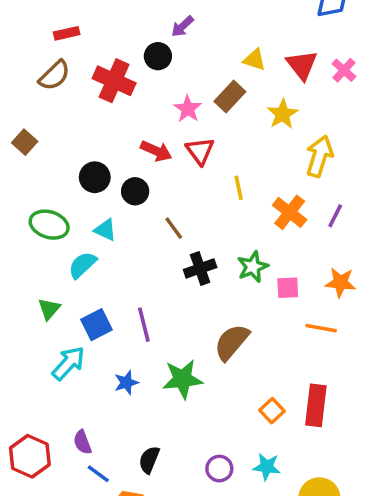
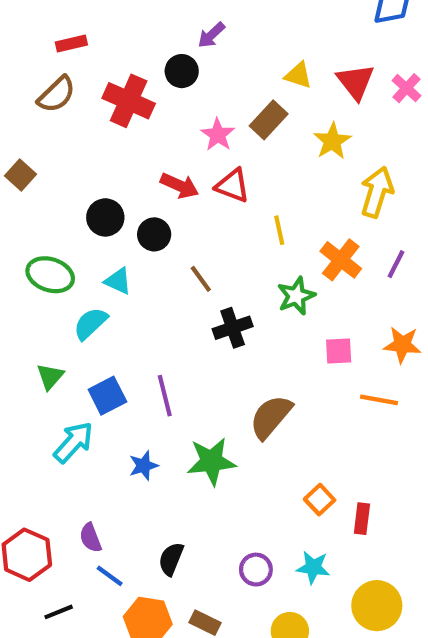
red triangle: (200, 151) -> (233, 186), turned -32
green star: (253, 267) -> (296, 296), moved
red rectangle: (316, 405) -> (362, 519), moved, size x0.6

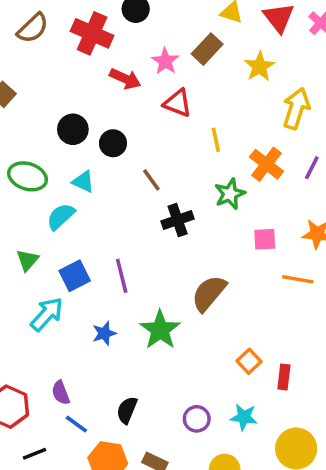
red arrow: (180, 186) -> (125, 79), moved
green star: (211, 461) -> (160, 330), turned -30

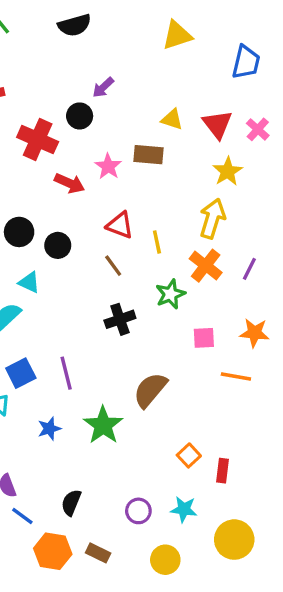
brown rectangle: (207, 49) -> (149, 155), turned 52
yellow star: (260, 67) -> (228, 171), moved
red triangle: (178, 103) -> (120, 225), moved
yellow arrow: (296, 108) -> (212, 218), moved
brown line: (151, 180) -> (113, 266), moved

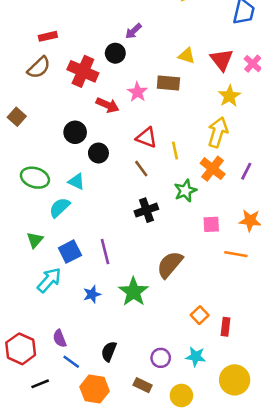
black circle: (19, 232) -> (75, 132), moved
brown rectangle: (98, 553) -> (143, 385), moved

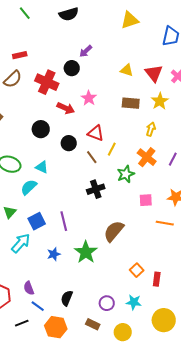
brown rectangle: (168, 83) -> (131, 103), moved
yellow arrow: (218, 132) -> (151, 129), size x0.6
yellow line: (175, 150) -> (112, 149), moved, turned 40
black circle: (98, 153) -> (69, 143), moved
black line: (40, 384) -> (22, 323), moved

